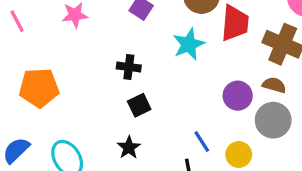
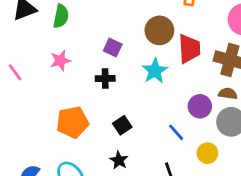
black cross: (129, 67) -> (105, 79), moved
orange pentagon: (39, 88) -> (72, 122), moved
blue line: (202, 141) -> (176, 132), moved

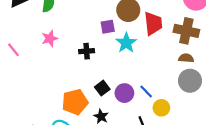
purple square: (113, 47) -> (108, 27), moved, turned -32
purple circle: (200, 106) -> (124, 93), moved
orange pentagon: (72, 122) -> (75, 102), moved
yellow circle: (207, 153) -> (161, 108), moved

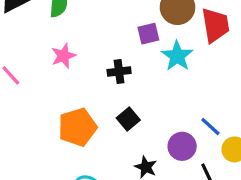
black square: (102, 88) -> (128, 119), moved
purple circle: (124, 93) -> (182, 146), moved
orange pentagon: (75, 102) -> (77, 127), moved

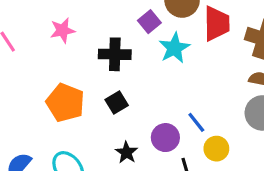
purple square: (148, 34) -> (149, 22), turned -35
black cross: (119, 71) -> (115, 54), size x1.4
orange pentagon: (77, 127) -> (65, 103), turned 30

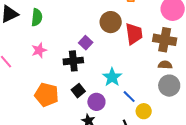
purple square: (149, 22) -> (86, 43), moved
cyan star: (174, 48) -> (112, 77), moved
purple circle: (165, 138) -> (96, 102), moved

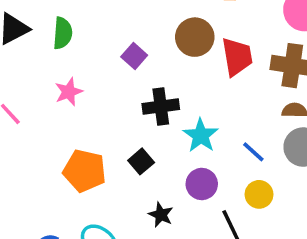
purple square: (86, 43) -> (134, 56), moved
black cross: (73, 61) -> (161, 107), moved
blue line: (129, 97) -> (253, 152), moved
purple circle: (96, 102) -> (202, 184), moved

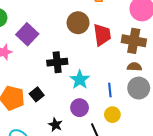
purple square: (134, 56) -> (27, 34), moved, size x1.5
blue line: (253, 152) -> (110, 90), turned 40
black square: (141, 161) -> (37, 94), moved

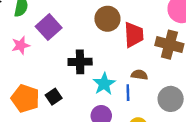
brown semicircle: (134, 67) -> (139, 75), moved
blue line: (110, 90) -> (128, 93), moved

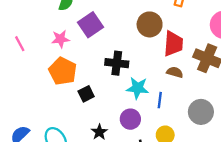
brown semicircle: (139, 75) -> (175, 72), moved
cyan star: (104, 84) -> (138, 88), turned 30
orange pentagon: (25, 98) -> (63, 71), moved

